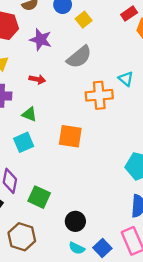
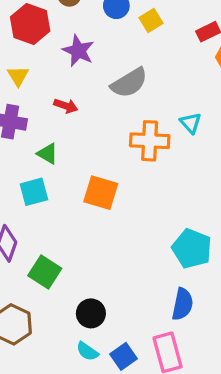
yellow square: (84, 20) -> (151, 21), moved

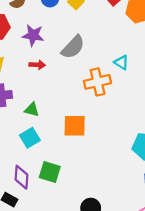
red arrow: (66, 106) -> (37, 65), moved
green square: (45, 272) -> (50, 172), moved

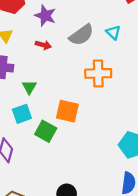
cyan triangle: (121, 62) -> (113, 32), moved
green triangle: (32, 110) -> (29, 87), turned 35
green square: (50, 172) -> (46, 131), moved

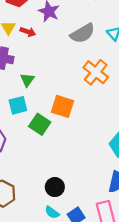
red arrow: (43, 45) -> (28, 32), moved
orange cross: (98, 73) -> (96, 72), turned 35

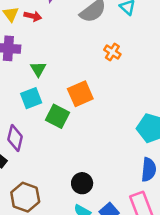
orange cross: (96, 72) -> (112, 52), size x0.6
orange square: (63, 106) -> (80, 94), turned -35

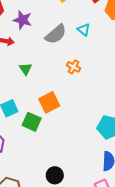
green triangle: (38, 69) -> (26, 69), moved

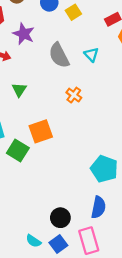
gray semicircle: (56, 34) -> (59, 55), turned 95
black circle: (55, 175) -> (60, 218), moved

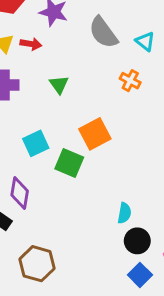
cyan triangle: (91, 55) -> (145, 41), moved
cyan semicircle: (33, 241) -> (124, 213), moved, turned -105

